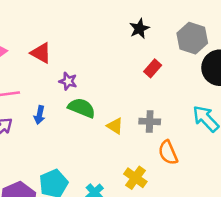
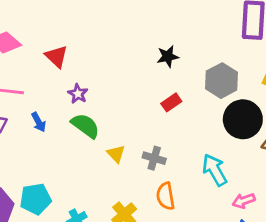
blue arrow: (39, 115) -> (39, 122), turned -54

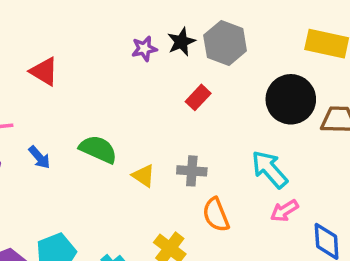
gray hexagon: (222, 81) -> (225, 43), moved
purple star: (78, 94) -> (144, 49), moved, turned -30
pink arrow: (244, 201) -> (284, 211), moved

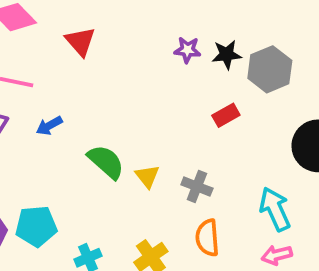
green semicircle: (98, 149) -> (106, 162), moved
blue arrow: (39, 157) -> (49, 126), turned 85

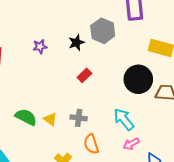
purple star: (187, 50) -> (40, 47), moved
gray hexagon: (270, 69) -> (103, 31), moved

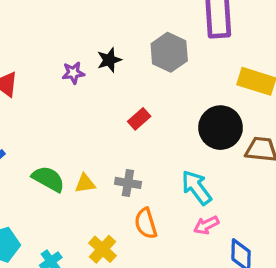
black star: (76, 42) -> (109, 60), moved
yellow triangle: (50, 119) -> (85, 183), turned -48

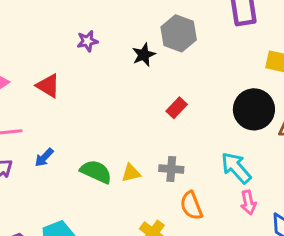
gray hexagon: (169, 52) -> (179, 33), moved
purple star: (73, 73) -> (87, 41), moved
pink arrow: (206, 225) -> (248, 202), turned -70

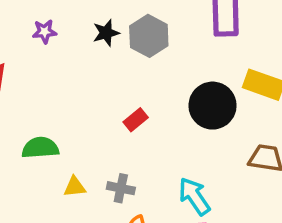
black star: (144, 55) -> (106, 33), moved
black circle: (254, 109) -> (213, 106), moved
green semicircle: (96, 172) -> (40, 148), moved, turned -36

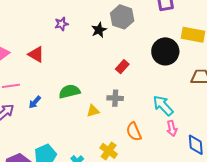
black star: (106, 33) -> (99, 30), moved
gray cross: (121, 188) -> (115, 98), moved

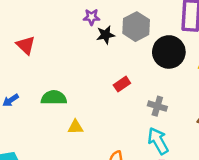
purple star: (61, 24) -> (91, 17), moved
black circle: (165, 51) -> (169, 52), moved
gray cross: (115, 98) -> (157, 106), moved

